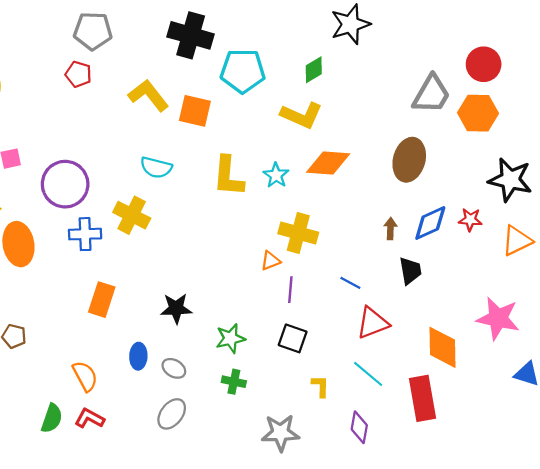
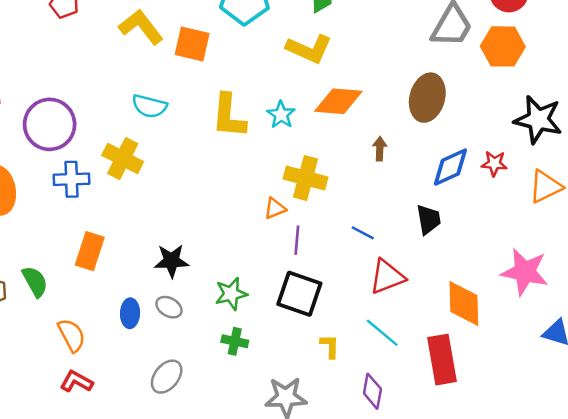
brown arrow: (390, 229) -> (380, 149), moved
black square: (293, 338) -> (299, 294), size x1.4
gray ellipse: (174, 368) -> (169, 307), moved
green semicircle: (52, 418) -> (35, 282), moved, turned -48

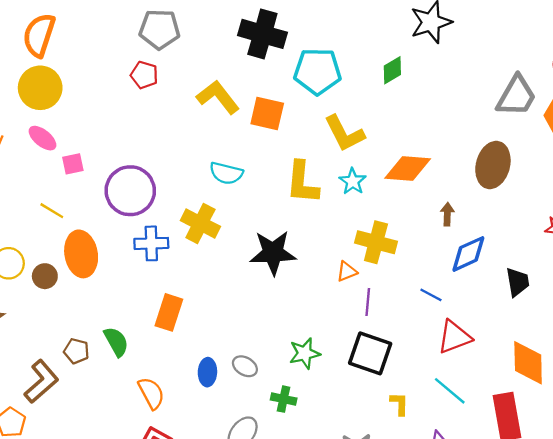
yellow L-shape: (309, 49) -> (344, 133), moved, turned 39
blue diamond: (450, 167) -> (468, 254), moved
black trapezoid: (429, 219) -> (518, 282), moved
black star: (171, 261) -> (273, 253), moved, size x1.4
green cross: (235, 341) -> (284, 399), moved

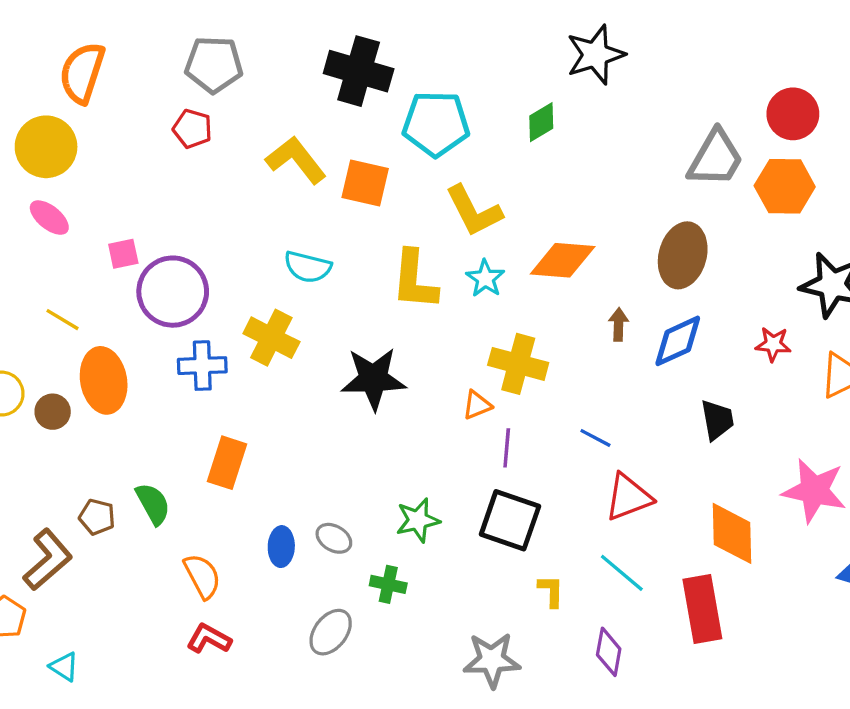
orange semicircle: (39, 35) -> (82, 73), moved
pink square: (73, 164) -> (123, 254), moved
blue diamond: (468, 254) -> (678, 341), moved

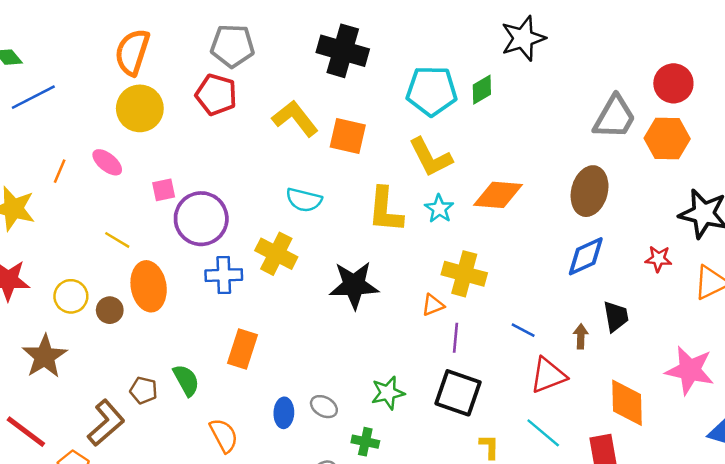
cyan pentagon: (436, 124) -> (432, 91), moved
red pentagon: (192, 129) -> (216, 95), size x1.4
yellow circle: (46, 147) -> (140, 108), moved
brown arrow: (619, 324) -> (581, 336), moved

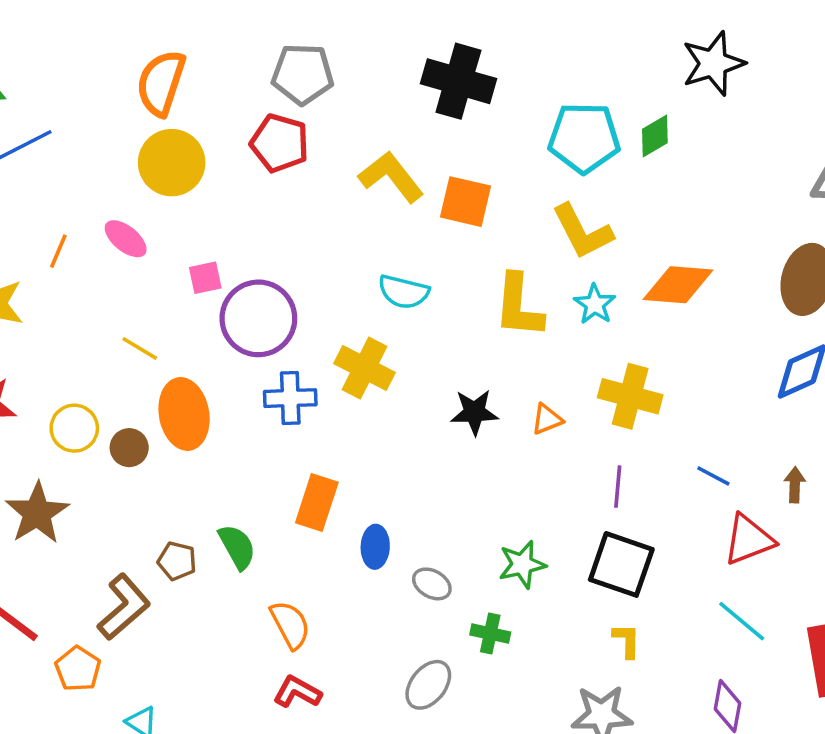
black star: (354, 285) -> (474, 412), size x0.7
orange triangle: (433, 305) -> (547, 419), moved
blue ellipse: (284, 413) -> (375, 547), moved
yellow L-shape: (489, 447) -> (627, 641), moved

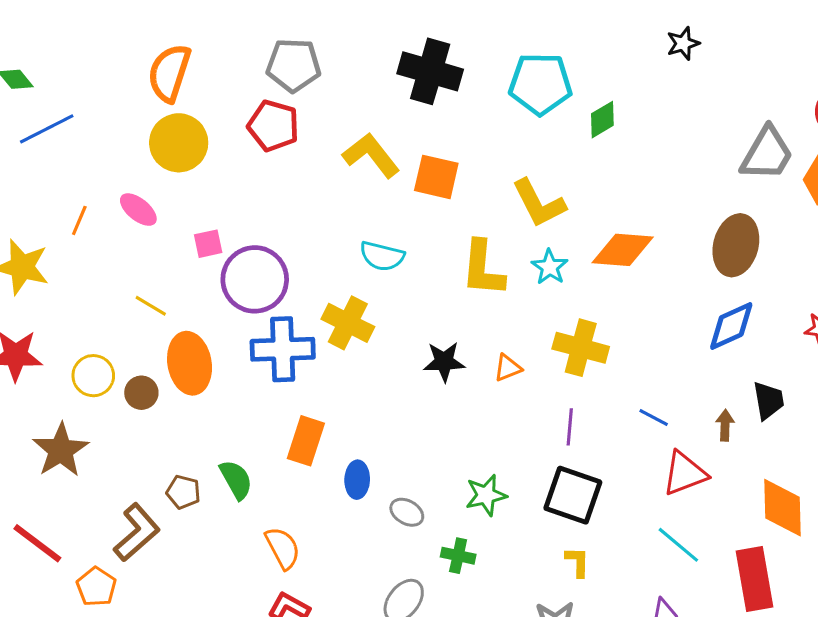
black star: (713, 63) -> (683, 43), moved, size x0.6
cyan pentagon: (584, 138) -> (540, 84), moved
blue cross: (290, 398) -> (283, 349), size x1.4

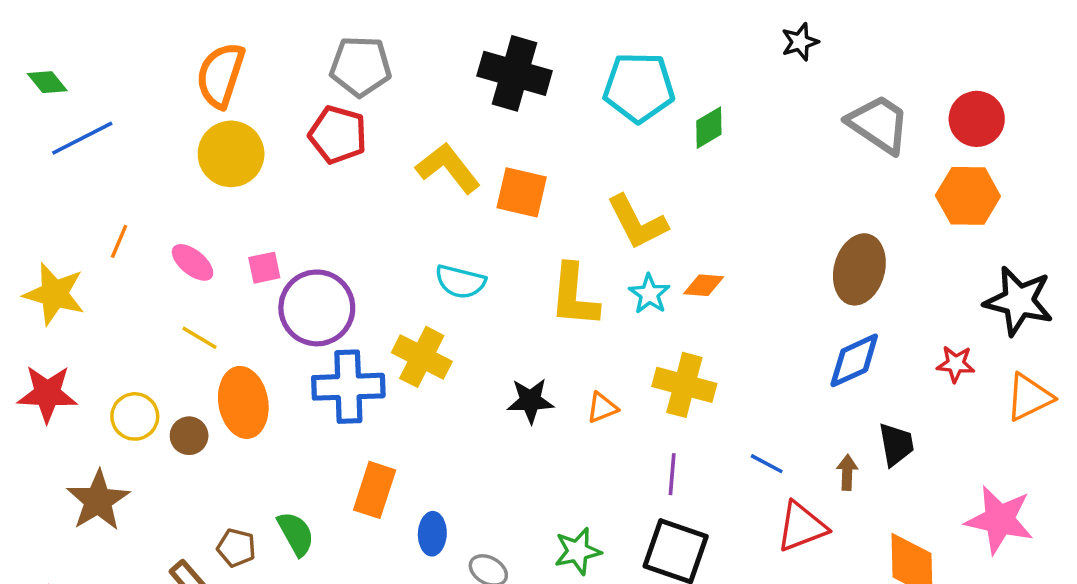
gray trapezoid: (767, 154) -> (879, 124), moved, turned -86
pink ellipse: (138, 210) -> (193, 262), moved
orange diamond: (623, 250) -> (704, 285), moved, size x0.6

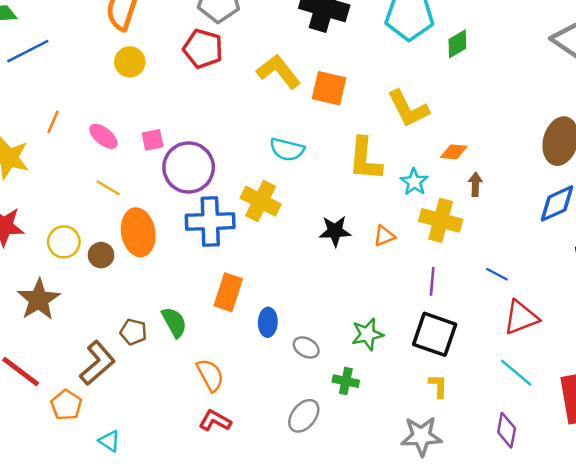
yellow circle: (231, 154) -> (130, 62), size x0.7
cyan star: (649, 294) -> (414, 182), moved
brown arrow: (847, 472) -> (475, 184), moved

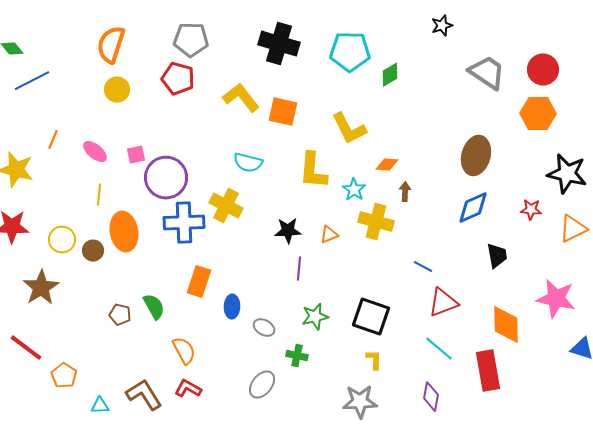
yellow line: (108, 188) -> (99, 195), turned 65
purple line: (432, 281) -> (299, 269), moved
brown L-shape: (97, 363) -> (144, 395), moved, turned -81
cyan triangle: (109, 441) -> (100, 406), turned -36

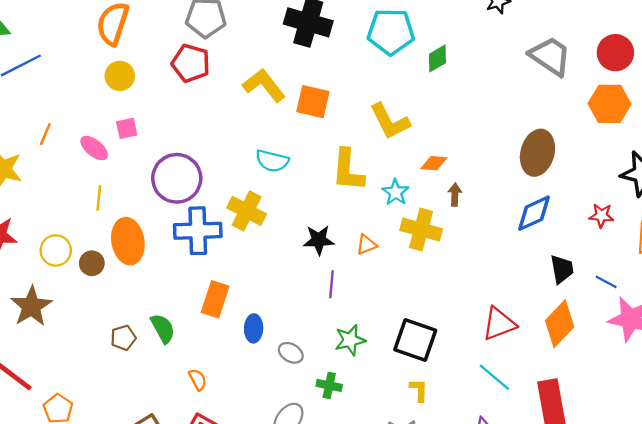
pink square: (136, 155) -> (127, 128), moved
blue line: (423, 267) -> (606, 282), moved
brown pentagon: (120, 315) -> (123, 338), turned -30
orange diamond: (506, 325) -> (560, 324), moved, turned 45
orange semicircle: (184, 351) -> (198, 380), size x0.7

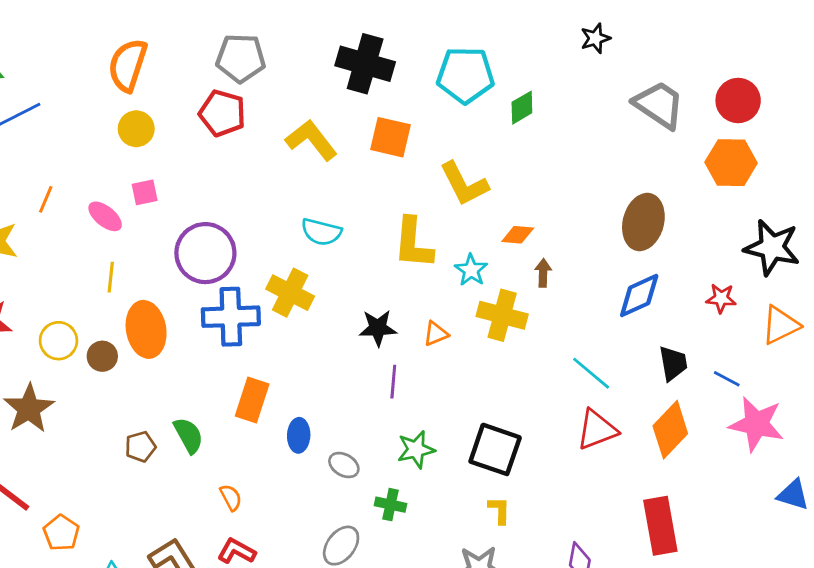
orange square: (313, 102) -> (391, 137), moved
cyan line: (494, 377) -> (591, 373), moved

